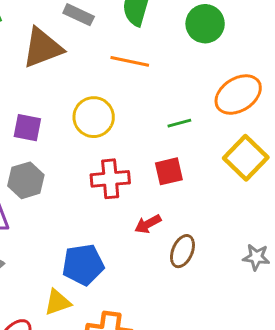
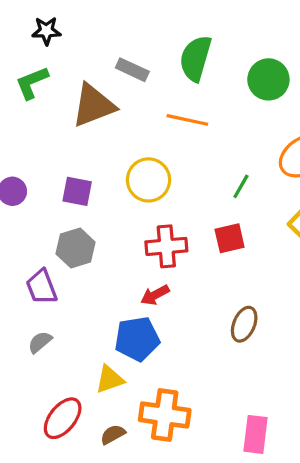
green line: (179, 123) -> (241, 186), turned -45
red arrow: (148, 224) -> (155, 295), moved

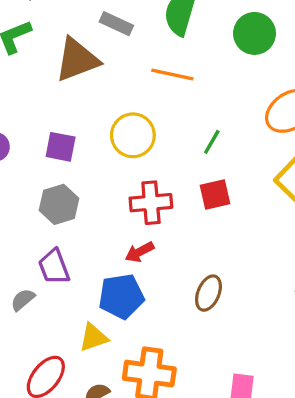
green line: (241, 186) -> (212, 142), moved
purple trapezoid: (42, 287) -> (54, 267), moved
brown ellipse: (244, 324) -> (208, 293), moved

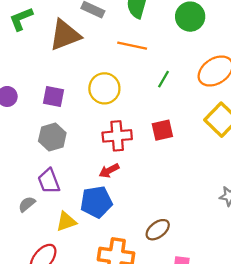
green line: (212, 142) -> (163, 79), moved
brown ellipse: (208, 293) -> (158, 230), moved, turned 30
yellow triangle: (93, 337) -> (66, 222), moved

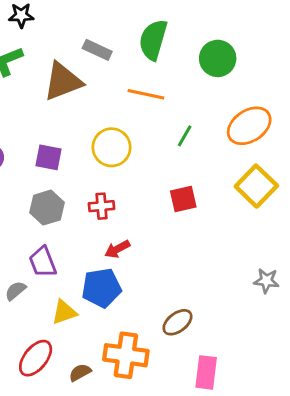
red cross: (117, 136) -> (101, 206), moved, size x0.7

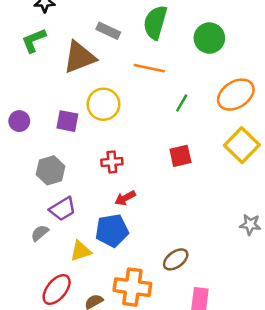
yellow circle: (112, 147) -> (103, 104), moved
gray hexagon: (47, 208) -> (51, 170), moved
purple trapezoid: (43, 262) -> (63, 209), turned -100

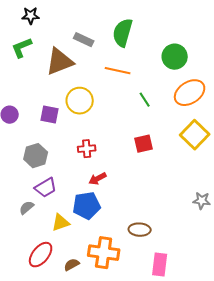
green circle: (209, 38) -> (175, 57), moved
green line: (182, 103) -> (145, 100), turned -63
brown ellipse: (176, 259) -> (140, 230), turned 40

